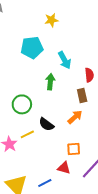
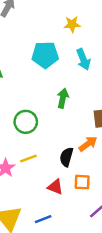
cyan arrow: (65, 60) -> (83, 59), moved
black semicircle: (46, 124) -> (66, 157), moved, turned 63
red triangle: (64, 168) -> (55, 187), moved

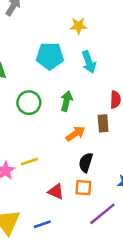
green circle: (26, 122) -> (29, 103), moved
orange arrow: (88, 144) -> (76, 134), moved
black semicircle: (66, 157) -> (86, 162), moved

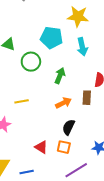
yellow star: (79, 26) -> (78, 16), size x1.5
green circle: (29, 103) -> (31, 62), moved
yellow line: (29, 162) -> (22, 101), moved

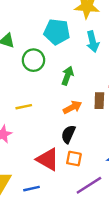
black semicircle: (68, 127) -> (68, 134), moved
red triangle: (41, 147) -> (48, 159), size x1.5

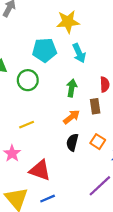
green arrow: (67, 76) -> (72, 88), moved
red triangle: (48, 159) -> (40, 170), moved
orange square: (74, 159) -> (98, 142), moved, turned 32

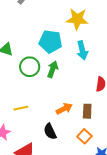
green arrow: (72, 88) -> (53, 69), moved
brown rectangle: (95, 106) -> (87, 111), moved
black semicircle: (72, 142) -> (50, 131), moved, turned -49

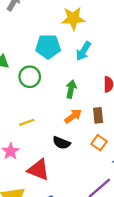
cyan arrow: (82, 50) -> (83, 51), turned 54
green arrow: (53, 69) -> (71, 89), moved
black semicircle: (50, 131) -> (61, 143), turned -35

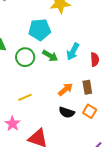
cyan arrow: (83, 51) -> (73, 52), moved
green arrow: (71, 89) -> (50, 56), moved, turned 112
black semicircle: (61, 143) -> (67, 112), moved

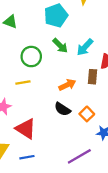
cyan pentagon: (40, 30) -> (56, 16), turned -30
green circle: (25, 57) -> (31, 57), moved
brown rectangle: (87, 87) -> (92, 77), moved

